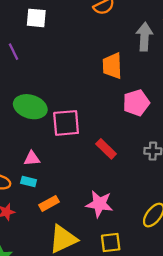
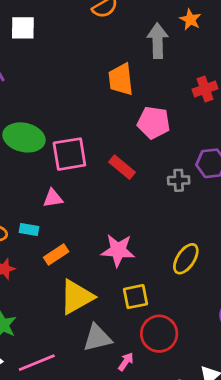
pink pentagon: (136, 103) -> (154, 123), turned 30
red rectangle: (106, 149) -> (122, 167), moved
pink triangle: (32, 158) -> (53, 198), moved

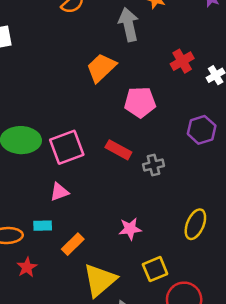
orange trapezoid: (121, 79) -> (101, 68), turned 64
gray cross: (179, 180) -> (153, 165), moved
pink star: (118, 250) -> (130, 229), size x0.7

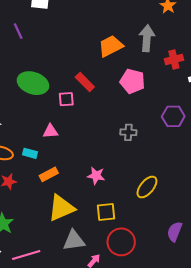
gray arrow: (129, 25) -> (147, 38), moved
pink square: (67, 147) -> (66, 99), size x0.6
red rectangle: (118, 150) -> (85, 82), moved

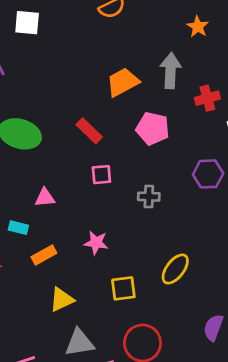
pink square: (66, 99) -> (101, 175), moved
pink star: (96, 176) -> (96, 243), moved
yellow triangle: (61, 208) -> (62, 300), size x0.7
yellow square: (106, 212) -> (123, 288), moved

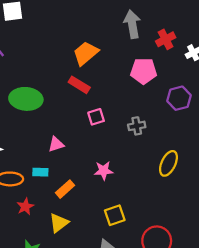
orange trapezoid: (123, 82) -> (86, 53), moved
pink pentagon: (153, 128) -> (144, 71), moved
yellow ellipse: (175, 269) -> (168, 163), moved
yellow square: (123, 288) -> (115, 215), moved
yellow triangle: (62, 300) -> (59, 223), moved

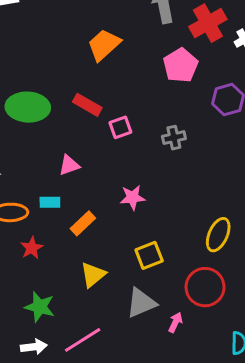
red cross: (166, 39) -> (208, 23), size x1.4
pink pentagon: (144, 71) -> (181, 65), turned -30
red rectangle: (79, 85) -> (87, 105), moved
yellow ellipse: (168, 163) -> (218, 235), moved
yellow triangle: (59, 223) -> (93, 275), moved

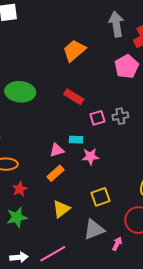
red rectangle: (87, 105) -> (74, 97), moved
pink square: (120, 127) -> (97, 118), moved
pink triangle: (69, 165) -> (57, 150), moved
cyan rectangle: (50, 202) -> (76, 140), moved
green star: (40, 307) -> (17, 217), moved, turned -30

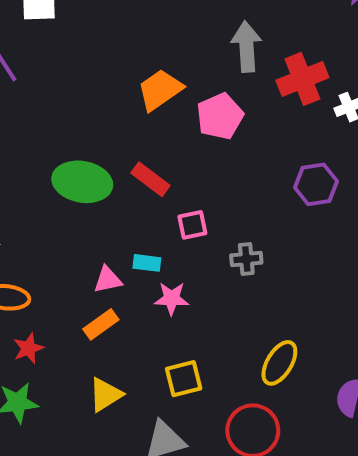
pink pentagon: (127, 67) -> (220, 116), moved
green ellipse: (20, 92) -> (82, 182), moved
gray cross: (120, 116) -> (246, 259), moved

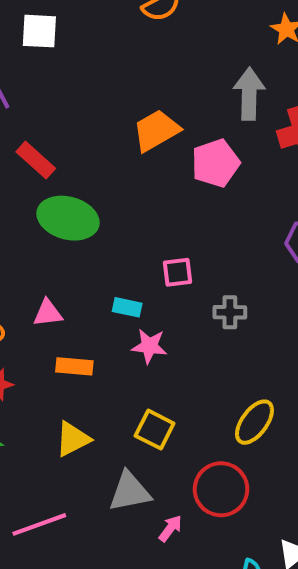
red rectangle: (150, 179) -> (36, 160), moved
pink triangle: (108, 280) -> (48, 313), moved
orange rectangle: (101, 324) -> (74, 366), turned 36
yellow square: (184, 379) -> (155, 430), turned 36

